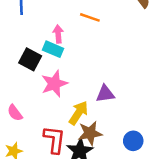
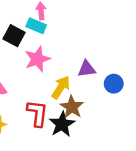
brown star: (90, 133) -> (72, 107), turned -30
blue circle: (133, 141) -> (114, 84), moved

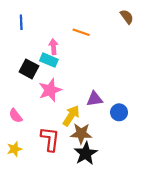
brown star: (72, 107) -> (81, 133), turned -30
black star: (62, 124) -> (86, 153), moved

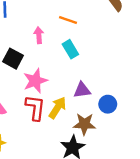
cyan rectangle: (49, 60) -> (70, 49), moved, turned 36
brown star: (81, 133) -> (84, 124), moved
red L-shape: (50, 139) -> (35, 108), moved

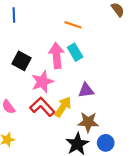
pink arrow: (39, 35) -> (56, 55), moved, size x1.6
blue circle: (108, 104) -> (106, 143), moved
red L-shape: (35, 108) -> (42, 107), turned -50

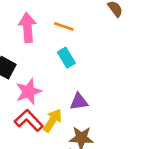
pink arrow: (56, 55) -> (27, 28), moved

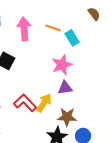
cyan rectangle: (66, 58) -> (72, 38), moved
pink star: (29, 92) -> (62, 65), moved

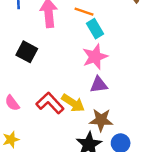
cyan rectangle: (72, 38) -> (95, 29), moved
yellow arrow: (44, 103) -> (73, 103), turned 90

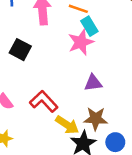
pink star: (95, 57) -> (81, 42), moved
yellow arrow: (73, 103) -> (67, 125), moved

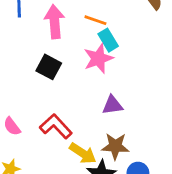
black square: (20, 50) -> (49, 67), moved

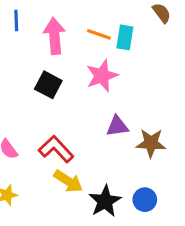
cyan rectangle: (108, 40) -> (125, 37), moved, turned 40
brown star: (115, 146) -> (151, 143), moved
yellow arrow: (83, 153) -> (68, 181), moved

